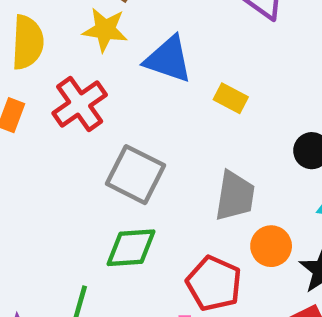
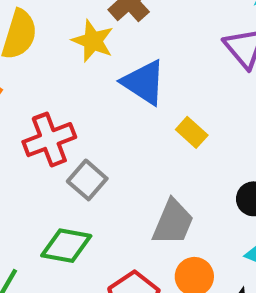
red cross: (80, 104) -> (49, 140), moved
gray square: (136, 175) -> (87, 180), size x0.7

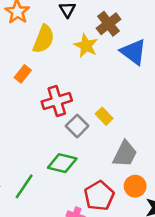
blue triangle: (144, 82) -> (133, 52), moved
yellow rectangle: (192, 132) -> (104, 116), moved

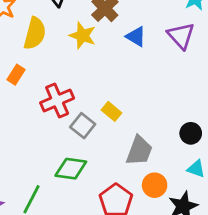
blue triangle: (133, 52) -> (136, 37), size x0.7

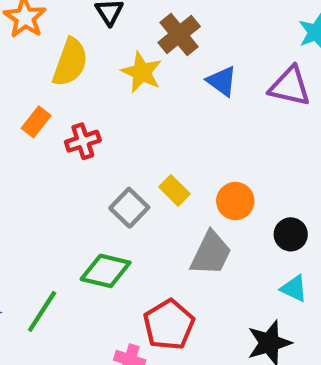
purple triangle: (181, 36) -> (290, 86), turned -40
red cross: (57, 101) -> (83, 141), moved, size x0.7
orange circle: (155, 185) -> (235, 201), moved

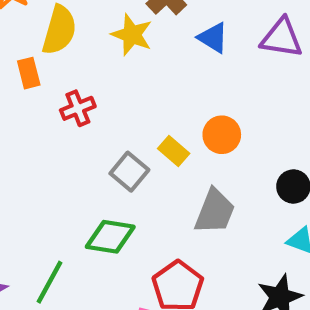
orange rectangle: (36, 122) -> (29, 73), moved, turned -48
orange circle: (235, 201) -> (222, 135), moved

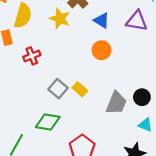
orange circle: (222, 135) -> (102, 50), moved
yellow rectangle: (174, 151) -> (80, 89), moved
gray trapezoid: (215, 211) -> (116, 103), moved

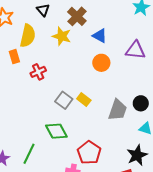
purple triangle: (137, 21) -> (135, 50), moved
green diamond: (48, 122) -> (56, 131), turned 55

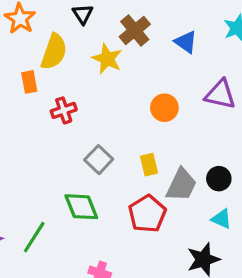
blue triangle: (100, 36) -> (186, 42), moved
yellow rectangle: (84, 100) -> (149, 165), moved, turned 32
red pentagon: (89, 153) -> (147, 214), moved

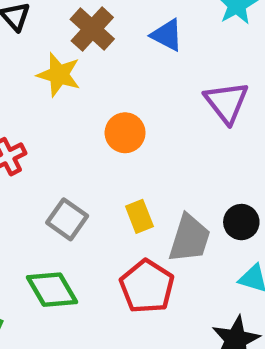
purple triangle: (220, 94) -> (226, 102), turned 48
orange circle: (164, 108) -> (125, 133), moved

